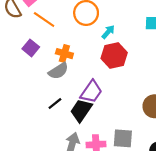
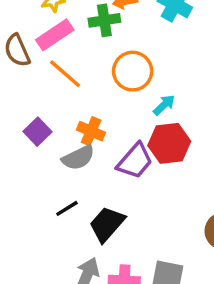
purple square: (31, 48) -> (38, 132), moved
purple trapezoid: (91, 92) -> (135, 161), moved

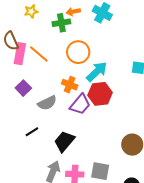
pink rectangle: (55, 35) -> (20, 54), moved, turned -45
cyan arrow: (164, 105) -> (97, 72), size x1.6
orange cross: (91, 131) -> (70, 85), moved
black line: (67, 208) -> (32, 132), moved

